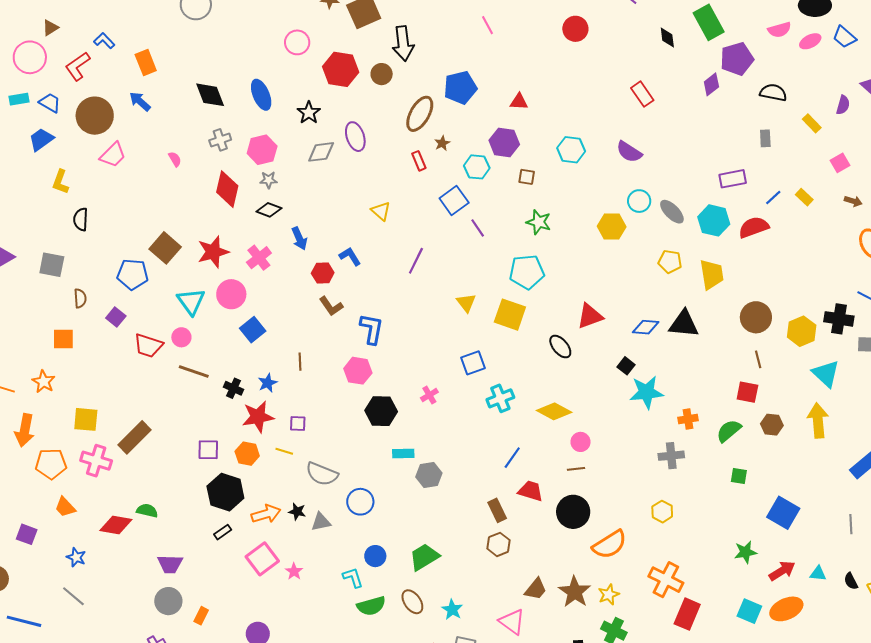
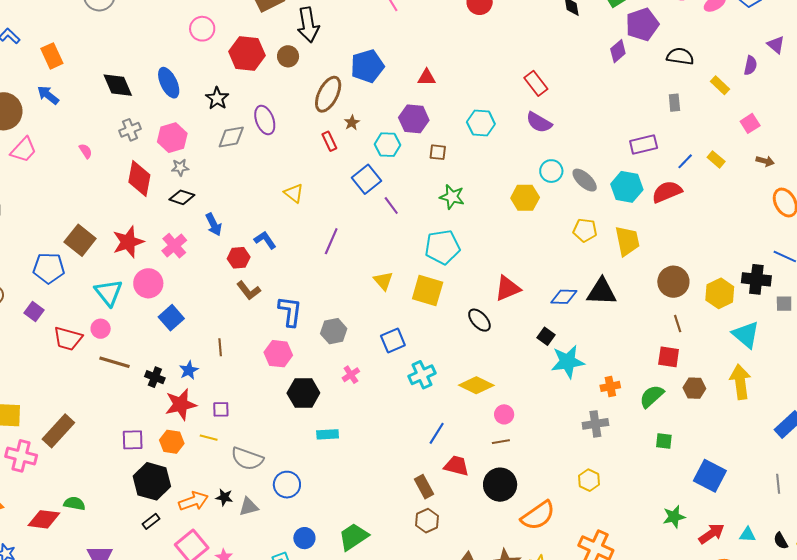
red rectangle: (642, 94) -> (536, 83), moved
gray hexagon: (429, 475) -> (334, 331), moved

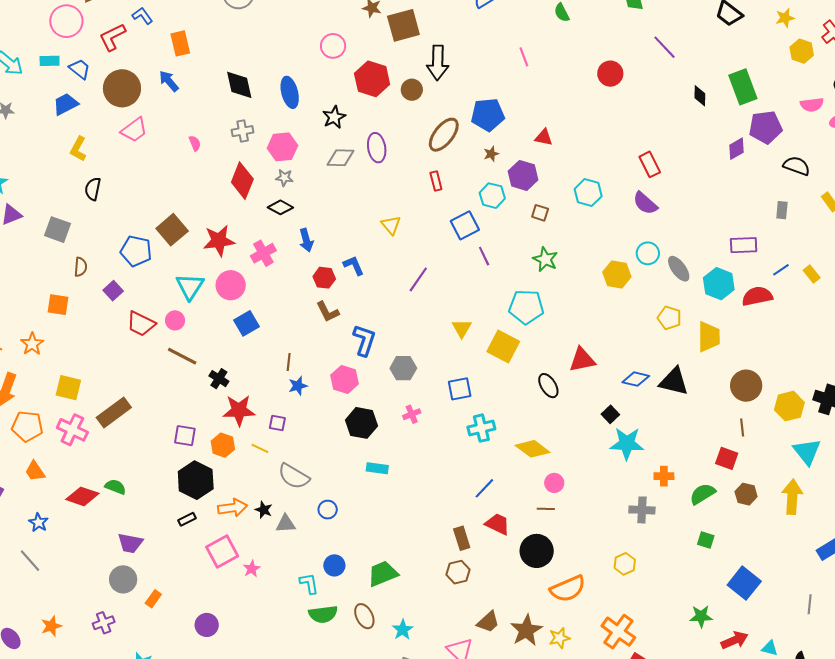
brown star: (352, 123) -> (491, 154), moved
blue star: (189, 370) -> (298, 386), moved
blue circle: (287, 485) -> (328, 510), size x0.7

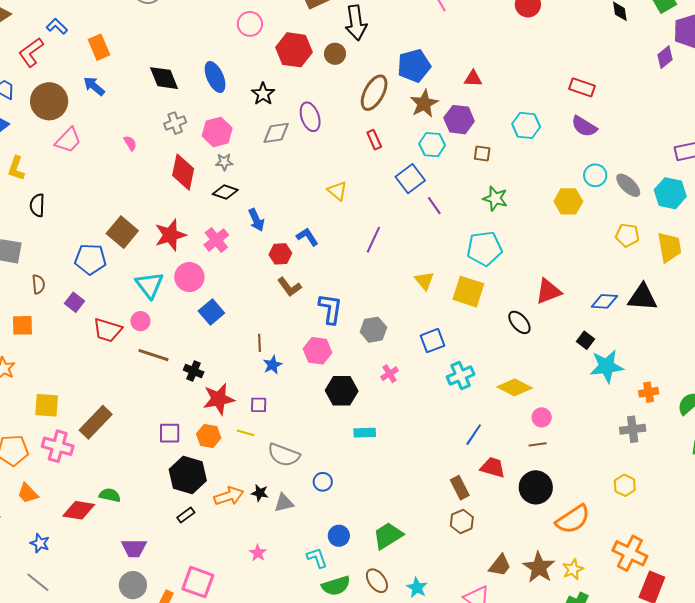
brown star: (491, 154) -> (424, 104), size x1.8
red rectangle: (650, 164) -> (582, 87), turned -35
pink square: (222, 552) -> (198, 582), moved, turned -32

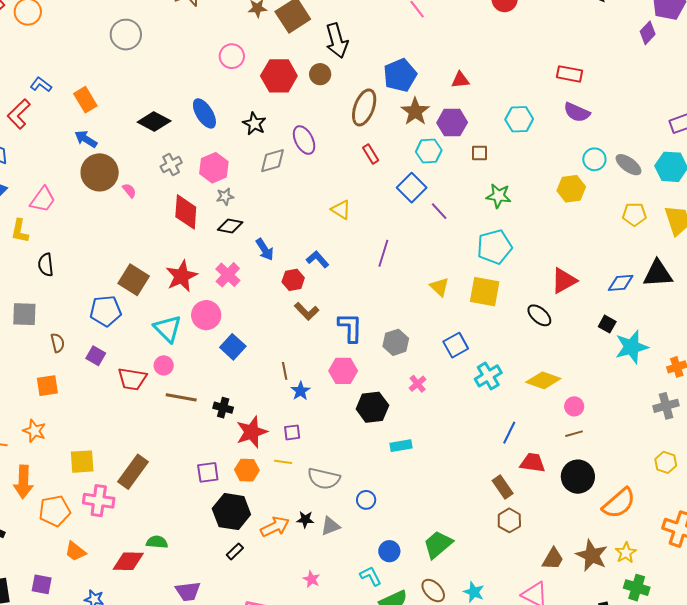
black diamond: (164, 78) -> (154, 121), turned -32
brown circle: (49, 101) -> (100, 172), moved
pink trapezoid: (68, 140) -> (43, 200), moved

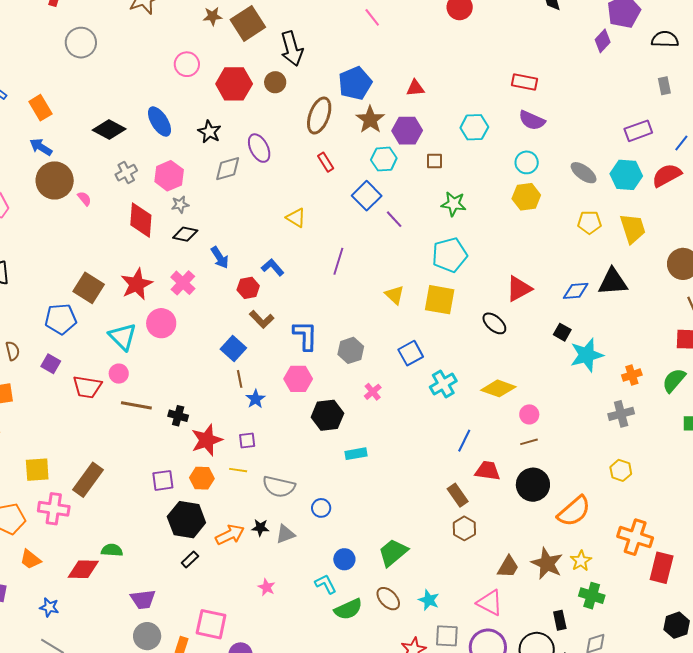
cyan circle: (594, 159) -> (527, 162), moved
blue square: (233, 347) -> (233, 349), moved

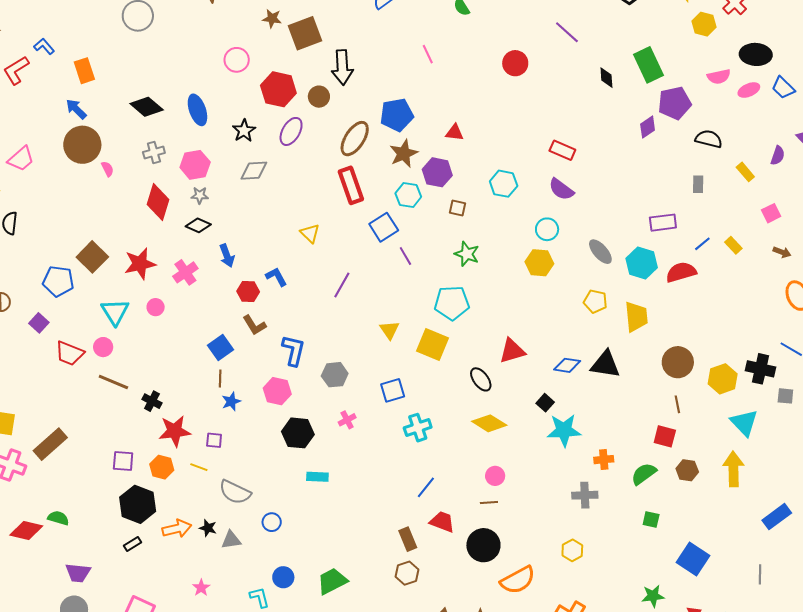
purple ellipse: (259, 148) -> (291, 131), moved, turned 44
red rectangle: (326, 162) -> (351, 185), size x1.8
pink circle: (161, 323) -> (156, 307), size x0.6
yellow diamond: (498, 388) -> (489, 423), moved

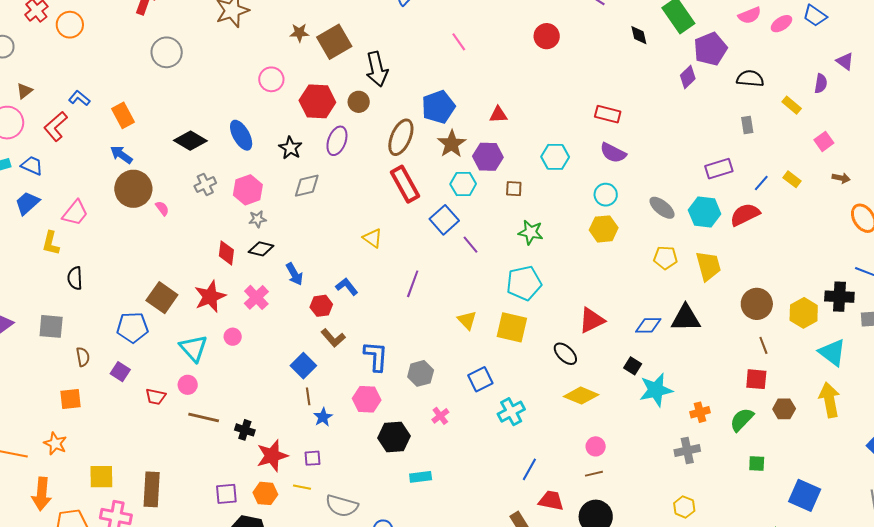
red diamond: (158, 202) -> (226, 253), moved, size x0.7
red trapezoid: (70, 353) -> (156, 397), size x0.7
brown rectangle: (50, 444) -> (152, 489), turned -36

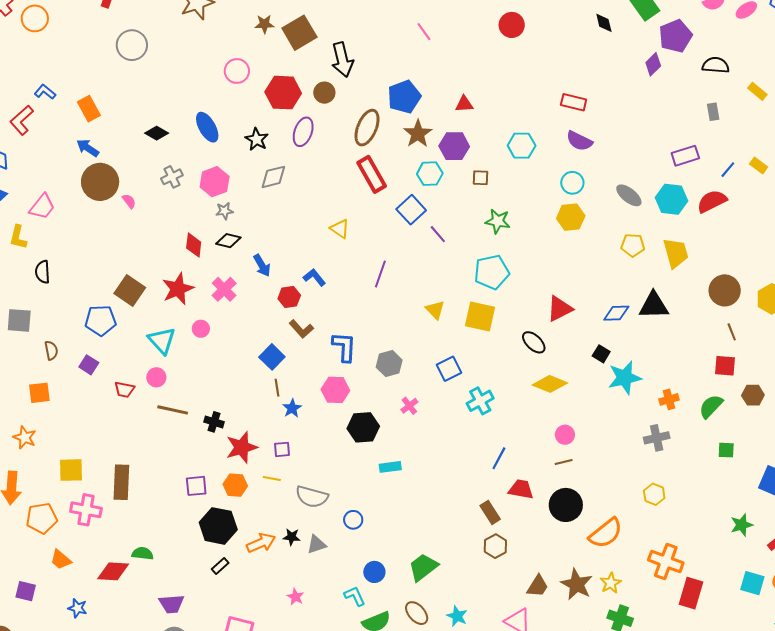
black diamond: (190, 141) -> (157, 133), size x0.7

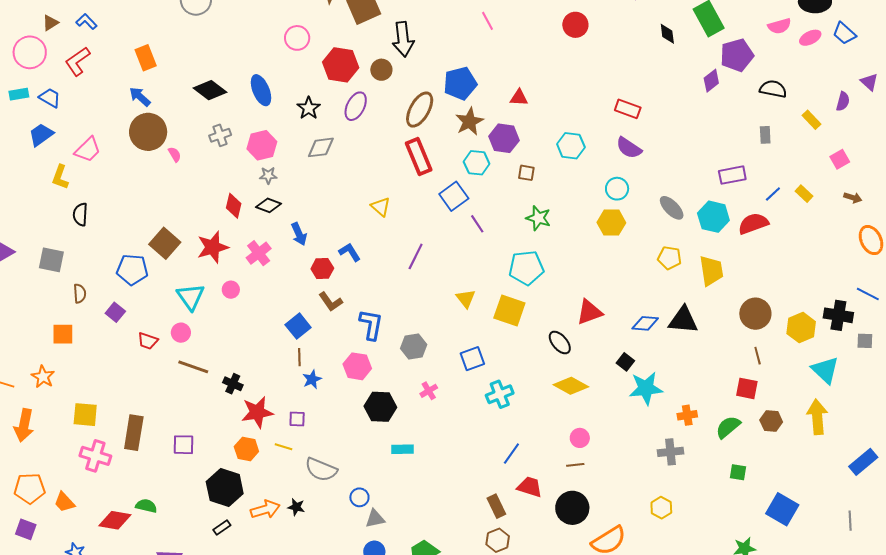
blue L-shape: (45, 92) -> (86, 22), moved
black diamond: (157, 133) -> (210, 90), size x1.4
purple square: (196, 486) -> (184, 445), moved
orange pentagon: (42, 518) -> (30, 488), moved
gray triangle: (316, 544) -> (375, 519), moved

